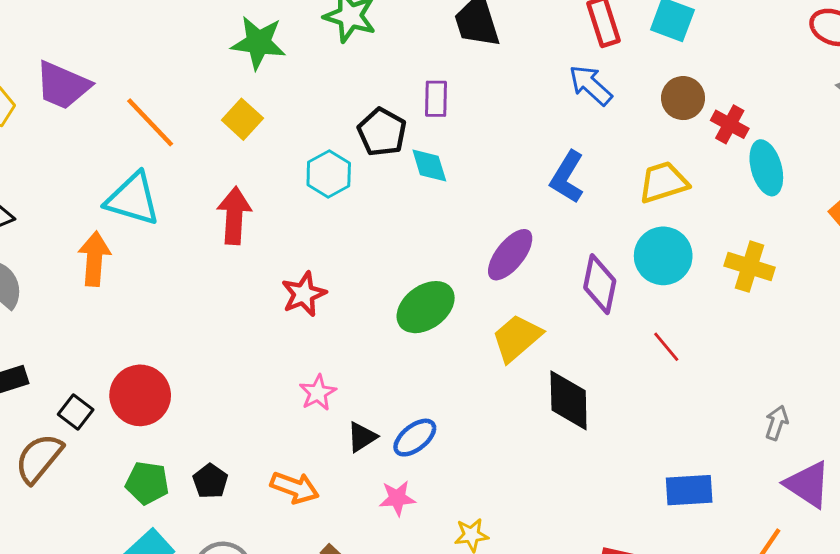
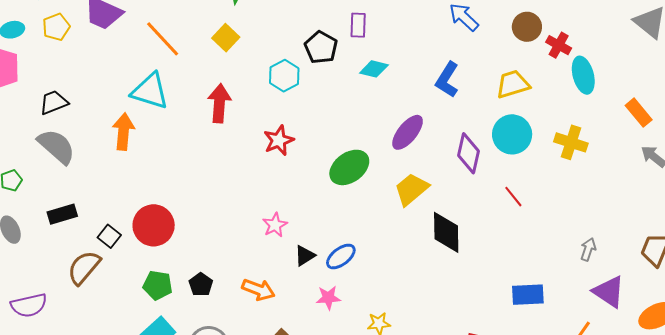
cyan diamond: (429, 166) -> (374, 69), moved, turned -60
red star: (304, 294) -> (279, 140), moved

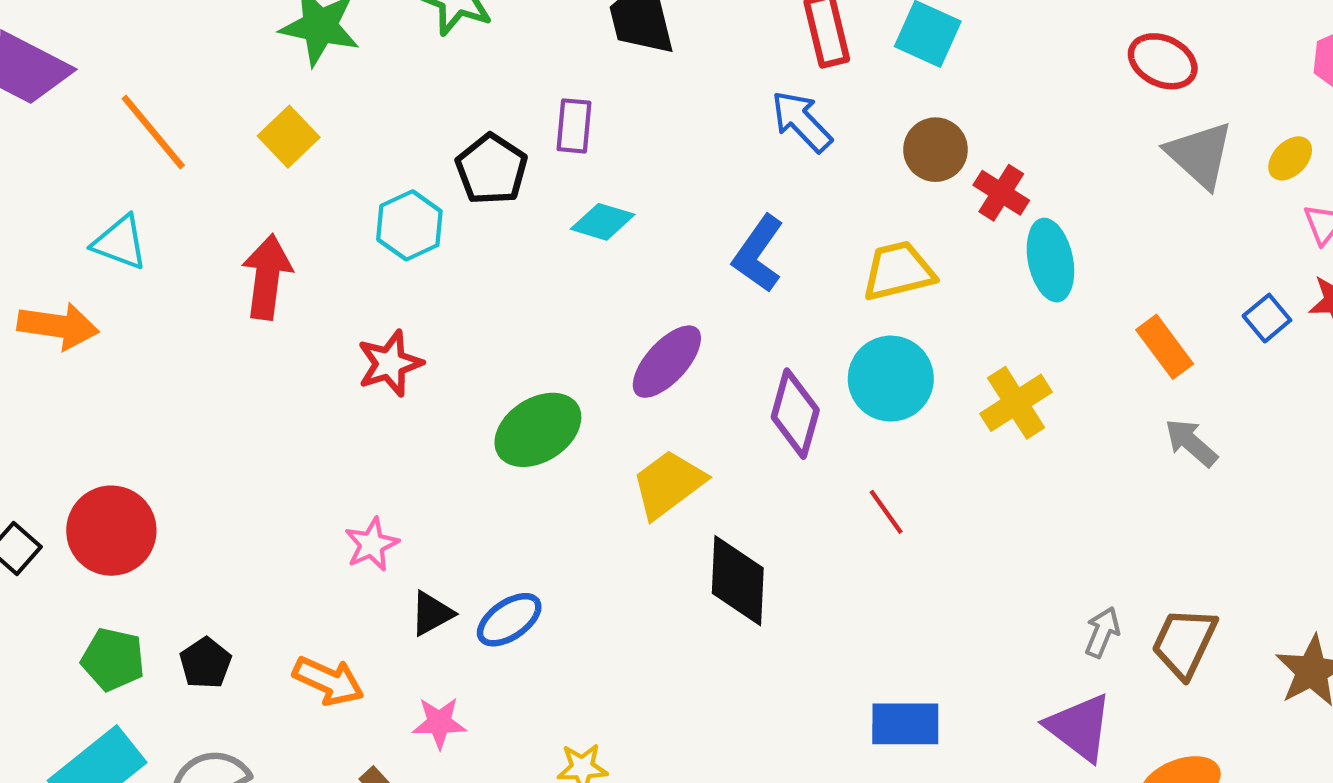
cyan triangle: (150, 91) -> (120, 243), size x0.7
orange arrow: (123, 132) -> (58, 326), turned 90
yellow cross: (571, 142) -> (1016, 403), turned 36
gray arrow: (588, 249) -> (1102, 632), moved
pink star: (328, 298) -> (439, 723), moved

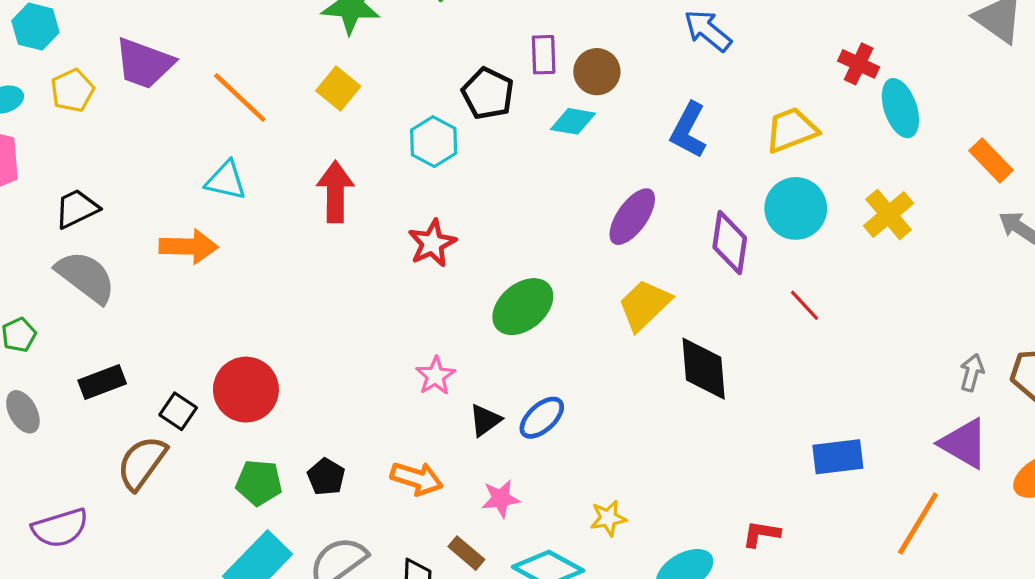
brown circle: (936, 150) -> (597, 72), moved
green ellipse: (538, 430) -> (523, 307), moved

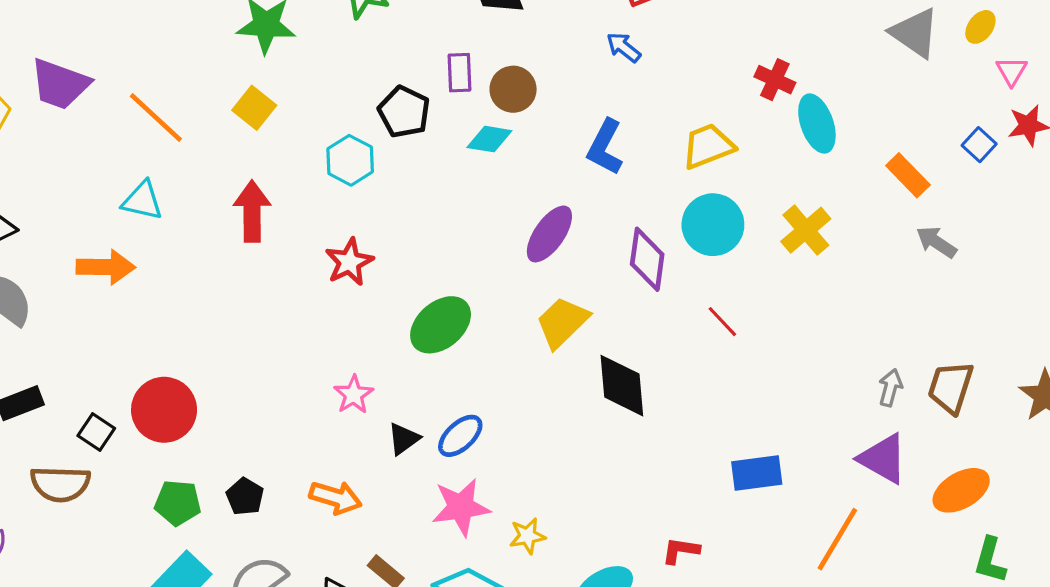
blue arrow: (708, 31) -> (624, 47), size x0.7
brown semicircle: (142, 463) -> (60, 484), turned -124
pink star: (501, 499) -> (461, 507), moved, size x1.5

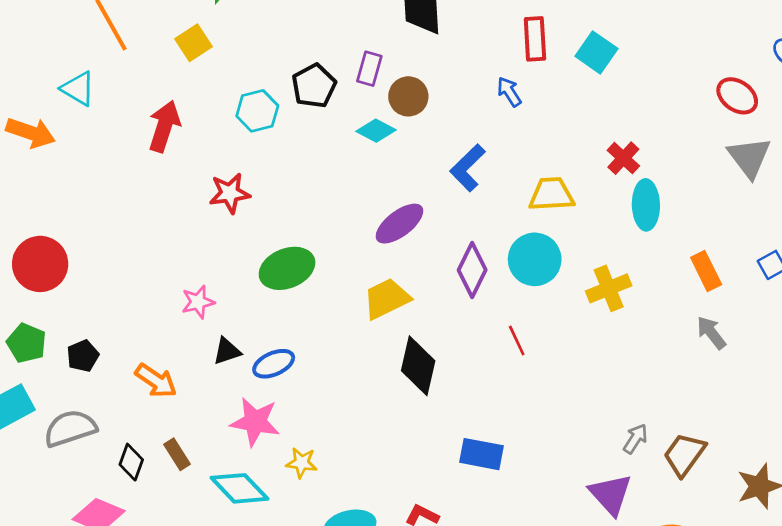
blue rectangle: (757, 473) -> (482, 454), moved

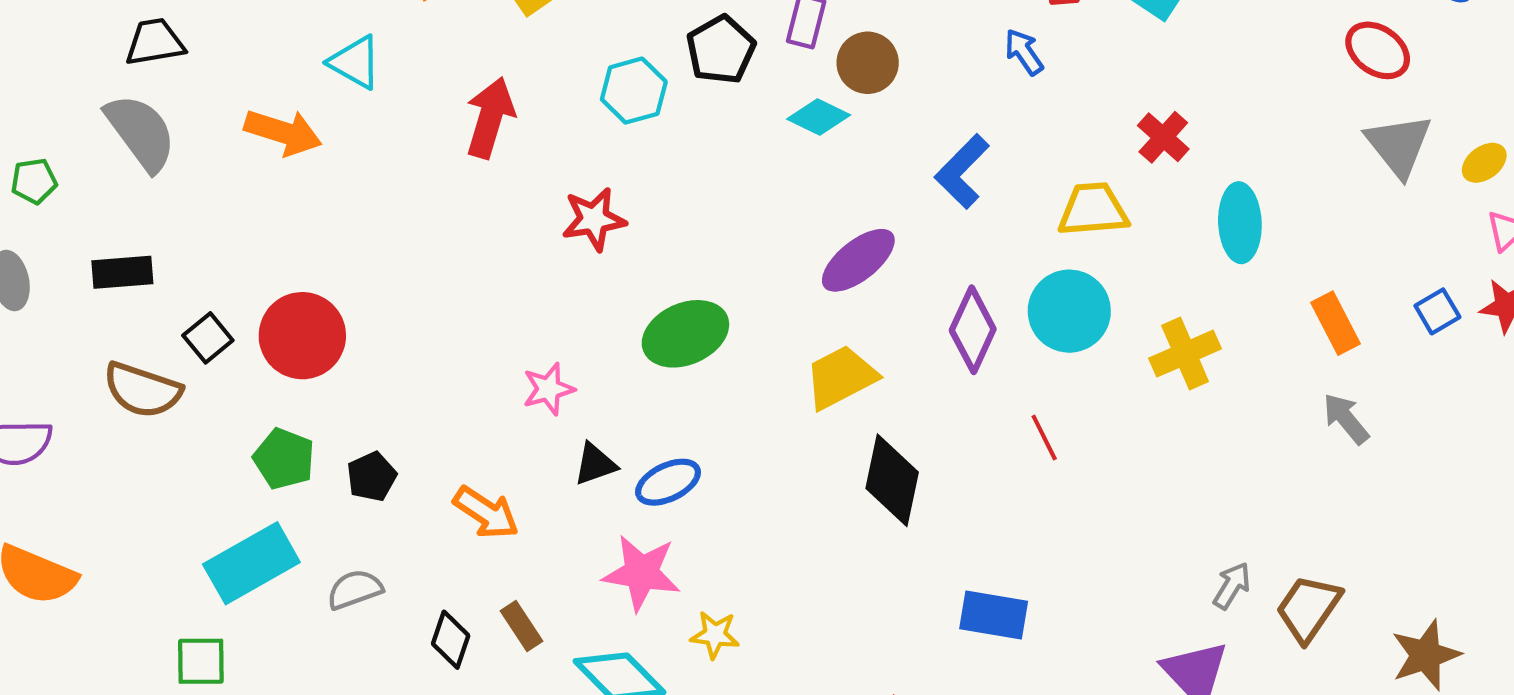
red cross: (623, 158) -> (1163, 137), moved
gray semicircle: (70, 428) -> (355, 589), size x0.7

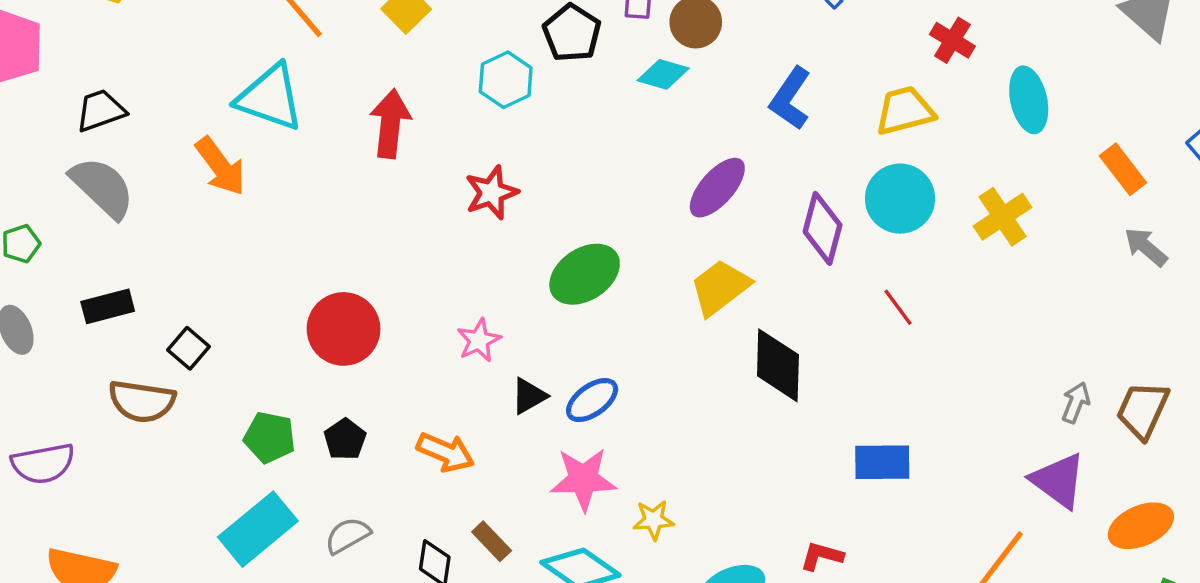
cyan triangle: (355, 62) -> (270, 98), size x1.5
orange arrow: (283, 132) -> (220, 166), turned 46
red circle: (302, 336) -> (344, 329), moved

